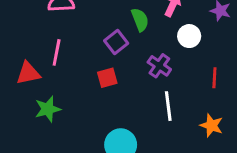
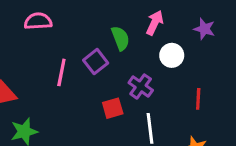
pink line: (57, 52) -> (61, 72), moved
red square: (107, 78) -> (113, 108), moved

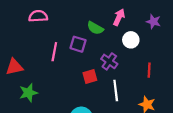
green semicircle: (120, 38) -> (95, 28), turned 140
purple square: (96, 62) -> (78, 44), turned -35

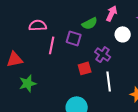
pink semicircle: (38, 16) -> (38, 25), moved
green semicircle: (95, 28) -> (90, 23), turned -56

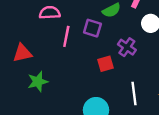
white line: (109, 81) -> (134, 93), moved

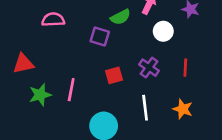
pink line: (66, 36) -> (71, 90), moved
purple cross: (127, 47) -> (149, 68), moved

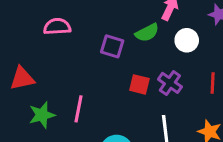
green semicircle: (120, 17) -> (147, 33), moved
red square: (114, 75) -> (139, 84), moved, turned 30

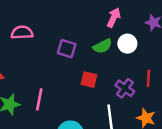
green semicircle: (147, 33) -> (103, 46), moved
purple cross: (170, 83) -> (125, 88), moved

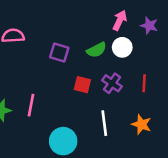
pink arrow: (114, 18) -> (120, 20), moved
purple cross: (125, 88) -> (112, 83), moved

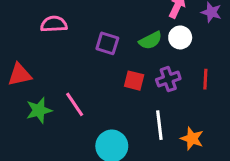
purple cross: (112, 83) -> (168, 79), turned 36
pink line: (31, 105) -> (75, 104), turned -45
orange star: (141, 124) -> (192, 139), moved

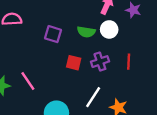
green semicircle: (150, 40) -> (86, 32), turned 36
white line: (159, 125) -> (93, 97), turned 40

